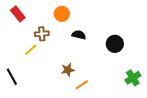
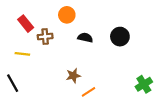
red rectangle: (18, 14) -> (26, 24), moved
black circle: (115, 44) -> (120, 37), moved
yellow line: (31, 50) -> (22, 54), moved, turned 48

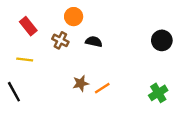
brown cross: (45, 37) -> (60, 40), moved, turned 32
black circle: (120, 37) -> (162, 40), moved
orange line: (89, 92) -> (102, 88), moved

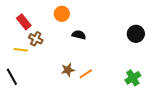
brown cross: (60, 40) -> (36, 39), moved

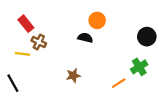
orange circle: (62, 14) -> (97, 20), moved
orange line: (86, 74) -> (119, 83), moved
green cross: (133, 78) -> (139, 67), moved

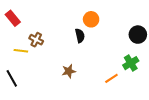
red rectangle: (26, 24) -> (13, 18), moved
black semicircle: (85, 38) -> (80, 36), turned 64

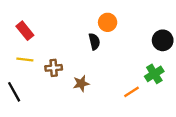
red rectangle: (13, 18) -> (25, 31), moved
brown cross: (36, 40) -> (54, 68), moved, turned -32

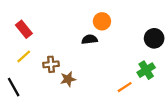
black semicircle: (94, 42) -> (90, 39), turned -84
yellow line: (25, 59) -> (24, 56), turned -49
brown star: (81, 83) -> (68, 79), moved

